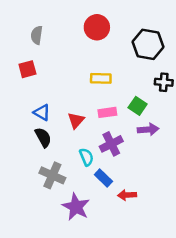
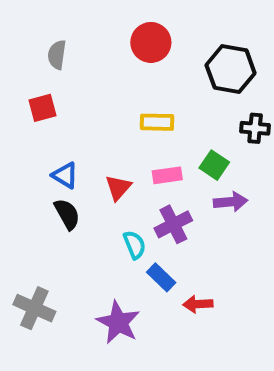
gray cross: (52, 175) -> (34, 308), moved

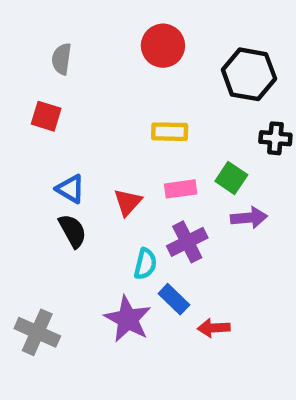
red square: (43, 108) -> (46, 116), turned 32
cyan semicircle: (135, 245) -> (145, 264), turned 36
purple star: (118, 322) -> (128, 319), moved

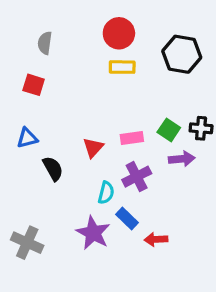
yellow rectangle: (170, 132) -> (122, 67), moved
black cross: (275, 138) -> (201, 128), moved
blue triangle: (70, 189) -> (27, 138), moved, turned -45

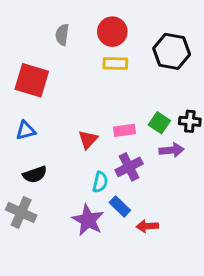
gray semicircle: (45, 43) -> (62, 35), moved
red square: (34, 85) -> (32, 80), size x1.6
black semicircle: (53, 169) -> (35, 174), moved, turned 100
gray cross: (27, 243) -> (21, 212), moved

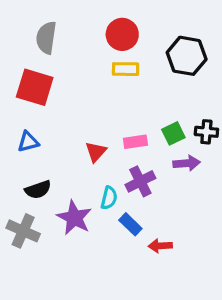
gray semicircle: (62, 35) -> (46, 38), moved, size x1.4
green square: (159, 123) -> (173, 133), turned 30
purple star: (88, 220) -> (74, 218), moved

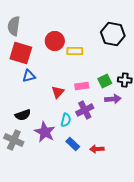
red circle: (122, 34) -> (55, 41), moved
gray semicircle: (46, 38) -> (14, 26), moved
yellow rectangle: (126, 69) -> (75, 51), moved
blue triangle: (28, 142) -> (29, 76), moved
blue rectangle: (130, 224) -> (73, 144), moved

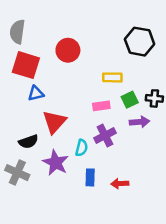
yellow rectangle: (75, 51) -> (112, 77), moved
red triangle: (58, 92) -> (54, 122), moved, size x1.5
blue rectangle: (73, 144) -> (90, 177), turned 48

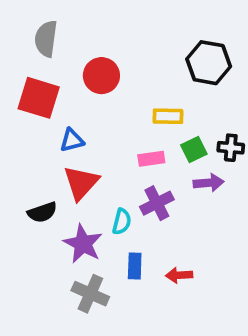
gray semicircle: (17, 32) -> (46, 39), moved
blue triangle: (36, 93) -> (72, 140), moved
gray cross: (17, 173) -> (90, 294), moved

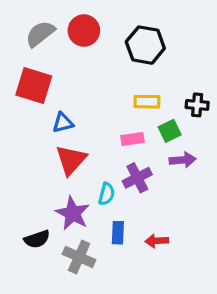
gray semicircle: (46, 39) -> (40, 34), turned 44
black hexagon: (209, 63) -> (145, 45), moved
red circle: (101, 76) -> (84, 31), moved
black cross: (231, 148) -> (197, 105), moved
black semicircle: (42, 212) -> (37, 239), moved

